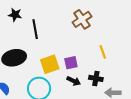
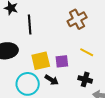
yellow line: (103, 52) -> (87, 52), moved, turned -48
black arrow: (74, 81) -> (52, 80), moved

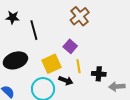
yellow line: (87, 52) -> (79, 66), moved, turned 64
purple square: (62, 61) -> (70, 46), moved, turned -32

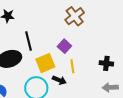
black line: (34, 30) -> (29, 41), moved
black cross: (99, 74) -> (106, 63), moved

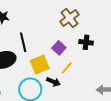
black cross: (106, 63) -> (86, 42), moved
yellow line: (72, 66) -> (67, 68), turned 48

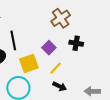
black arrow: (53, 82) -> (60, 86), moved

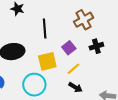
black line: (13, 40) -> (45, 28), moved
black cross: (76, 43) -> (96, 46), turned -32

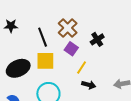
brown cross: (84, 20) -> (68, 28), moved
yellow square: (47, 61) -> (45, 61), moved, turned 30

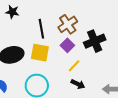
black cross: (97, 39) -> (95, 41), size x1.5

